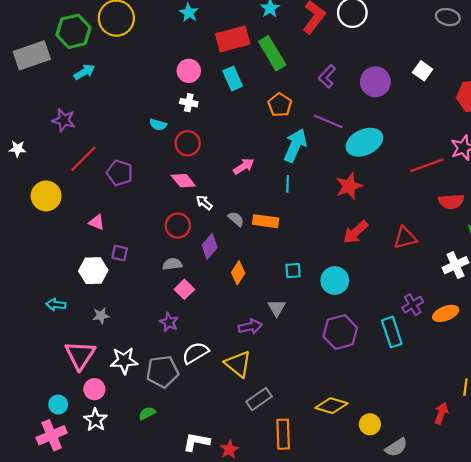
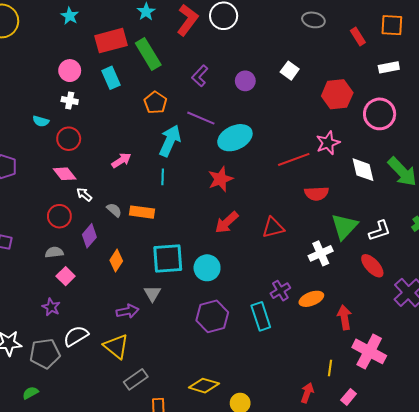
purple circle: (375, 82) -> (245, 81), size x0.7
cyan square: (293, 271) -> (168, 259), size x2.0

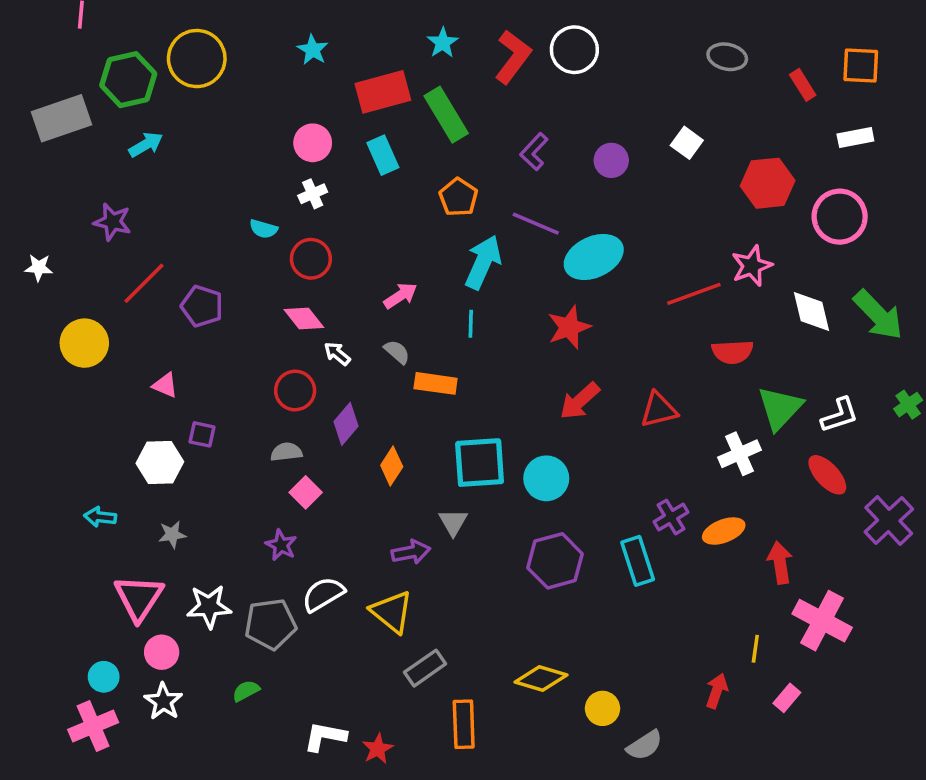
white cross: (70, 101) -> (313, 194), turned -35
gray semicircle: (114, 210) -> (397, 352), moved

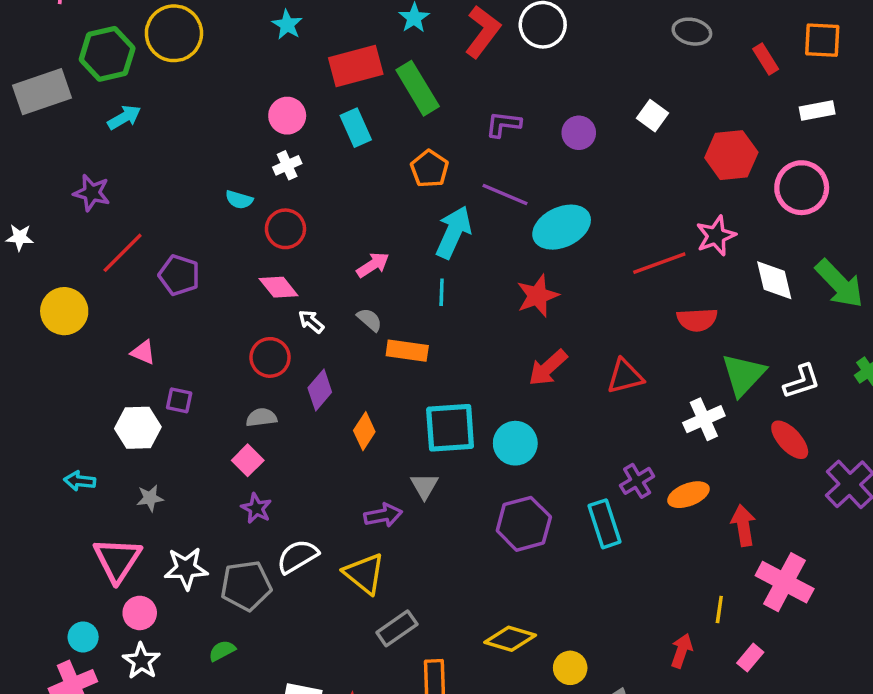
purple L-shape: (534, 152) -> (503, 124), turned 54
pink square: (306, 492) -> (248, 460), moved

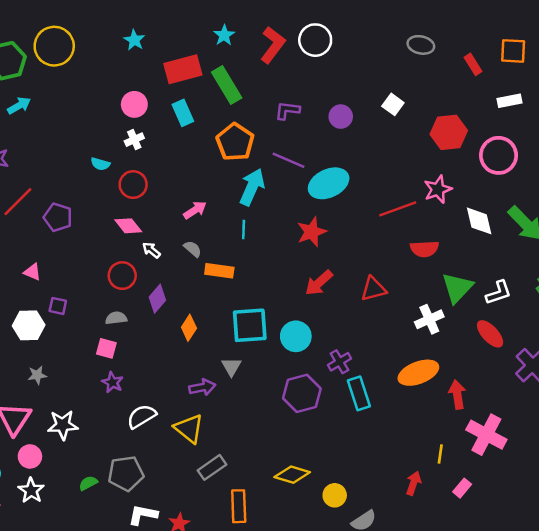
orange pentagon: (430, 169) -> (235, 142), size x1.4
pink square: (248, 460) -> (106, 348), turned -30
purple cross: (637, 481) -> (339, 362), moved
orange ellipse: (688, 495) -> (418, 373), size x1.4
gray pentagon: (246, 586) -> (126, 473), moved

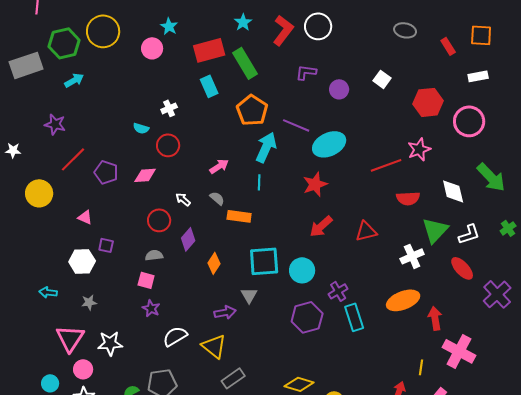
pink circle: (134, 104) -> (152, 48), moved
purple L-shape: (287, 110) -> (306, 72), moved
white diamond: (479, 221) -> (453, 191), moved
pink diamond: (128, 226) -> (145, 175), moved, turned -55

